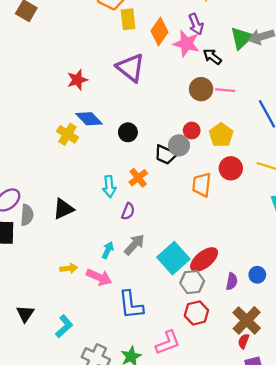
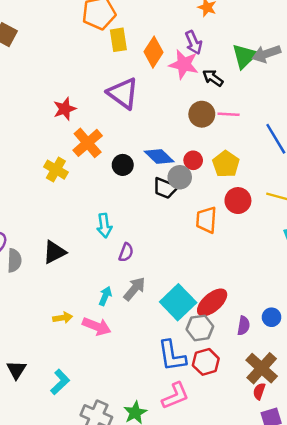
blue diamond: (89, 119) -> (159, 157), moved
orange cross: (138, 178) -> (88, 143), moved, size x1.4
blue L-shape: (131, 305) -> (172, 356), moved

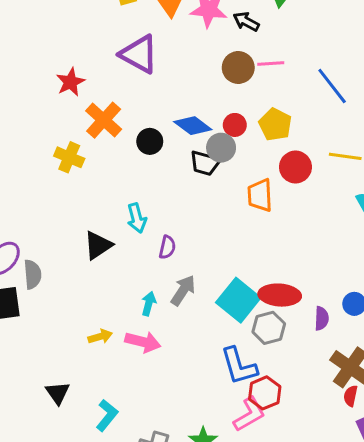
black triangle: (54, 252) -> (98, 245), moved
red ellipse: (212, 302) -> (280, 295), turned 52
red hexagon: (206, 362) -> (265, 393), moved
black triangle: (16, 370) -> (58, 393), moved

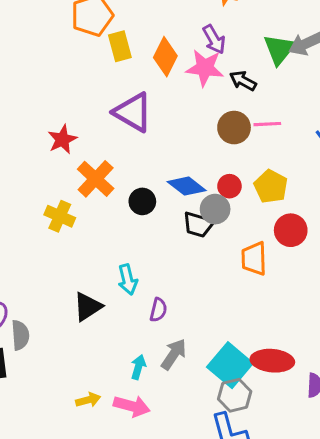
gray hexagon: (269, 328) -> (235, 395), moved

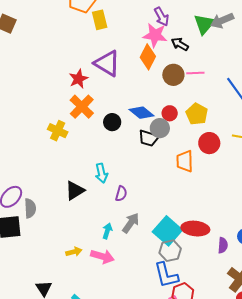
orange diamond: (165, 57) -> (148, 57), moved
red star: (62, 139) -> (78, 79), moved

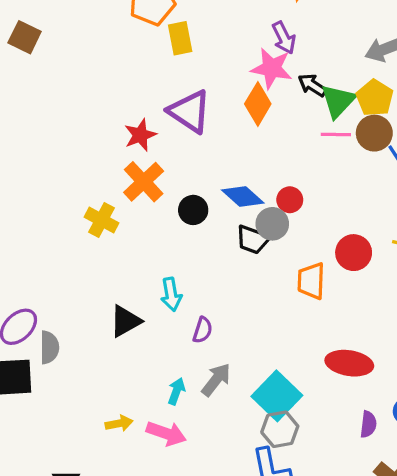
green triangle: (204, 24) -> (338, 101), moved
brown circle: (173, 75) -> (374, 133), moved
yellow pentagon: (197, 114) -> (375, 98), moved
red ellipse: (195, 229) -> (349, 363), moved

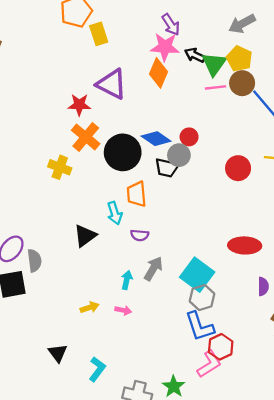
red star: (140, 135) -> (79, 105), turned 30
black circle: (193, 210) -> (123, 152), size x1.8
orange trapezoid: (311, 281) -> (137, 194), moved
purple semicircle: (203, 330) -> (140, 235), turned 84
pink arrow: (166, 433) -> (123, 310), size x0.6

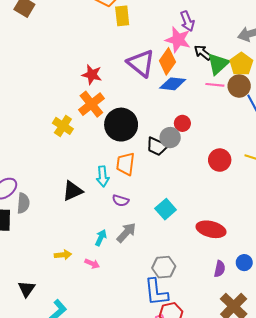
purple triangle: (112, 84) -> (141, 63), moved
blue diamond: (156, 139) -> (173, 84), moved, turned -40
cyan square: (197, 275) -> (166, 209), moved, size x0.7

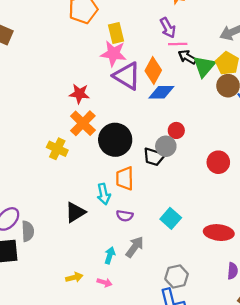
yellow rectangle: (122, 16) -> (116, 33), moved
pink star: (178, 40) -> (113, 54), moved
pink line: (215, 85) -> (178, 44), moved

